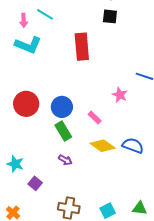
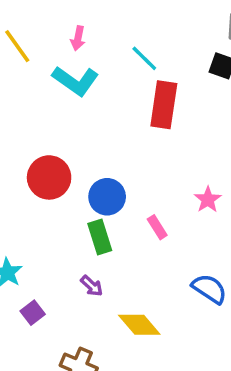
cyan line: (45, 14) -> (144, 58), moved
yellow diamond: (103, 146) -> (139, 325), moved

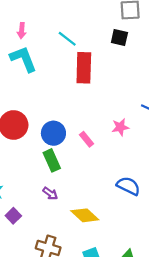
cyan L-shape: (75, 81) -> (23, 59), turned -140
pink star: (208, 200) -> (120, 127), turned 30
pink rectangle: (157, 227) -> (87, 139), moved

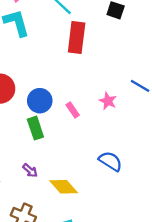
pink star: (120, 127) -> (108, 101), turned 30
purple arrow: (50, 193) -> (30, 170), moved

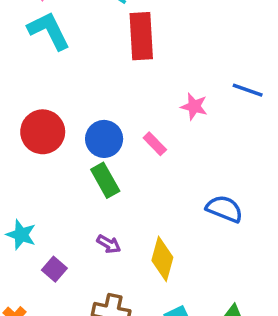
pink star: (108, 101) -> (194, 106), moved
yellow diamond: (64, 187) -> (162, 259), turned 68

